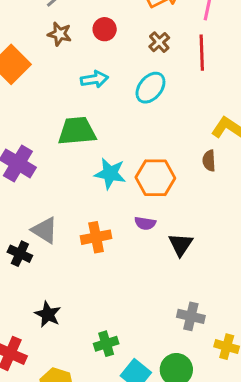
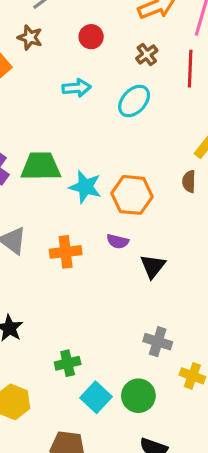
brown star: (60, 34) -> (30, 37), moved
green trapezoid: (77, 131) -> (41, 166), moved

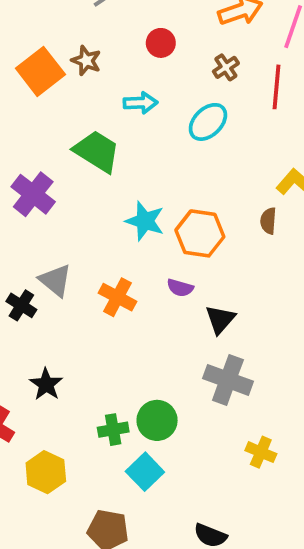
brown star: (30, 37) -> (86, 61), moved
green trapezoid: (41, 166) -> (97, 151), moved, turned 30
orange cross: (66, 252) -> (118, 297), turned 32
gray cross: (158, 342) -> (228, 380), moved, size x1.4
green circle: (138, 396) -> (157, 420), moved

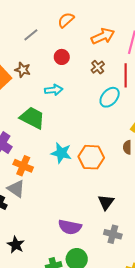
cyan ellipse: (208, 122) -> (110, 97), moved
purple semicircle: (180, 288) -> (70, 227), moved, size x1.6
orange cross: (118, 297) -> (23, 166), moved
gray cross: (228, 380) -> (113, 234), size x0.7

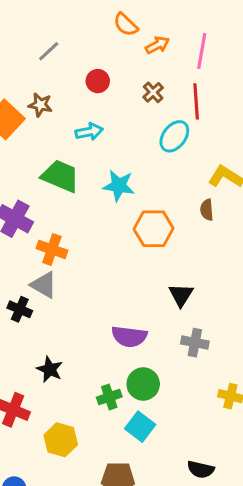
orange semicircle: (66, 20) -> (126, 25), moved, turned -90
orange arrow: (103, 36) -> (157, 45), size x0.7
cyan star: (61, 153) -> (119, 186), moved

